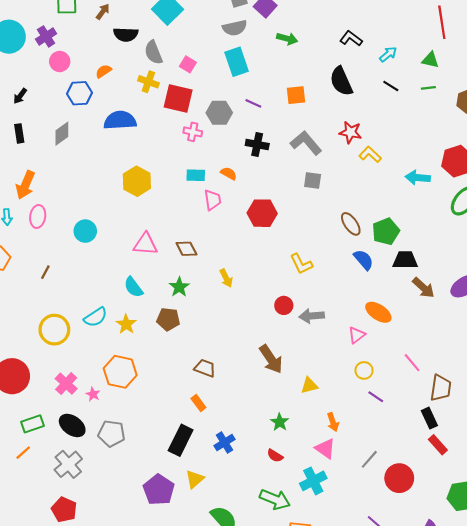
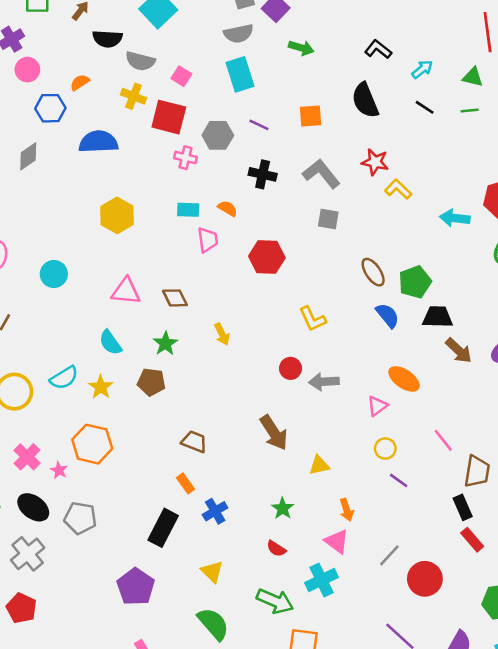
gray semicircle: (153, 52) -> (140, 61), turned -55
blue cross: (224, 443) -> (215, 511), moved
yellow triangle: (195, 479) -> (212, 572), moved, turned -36

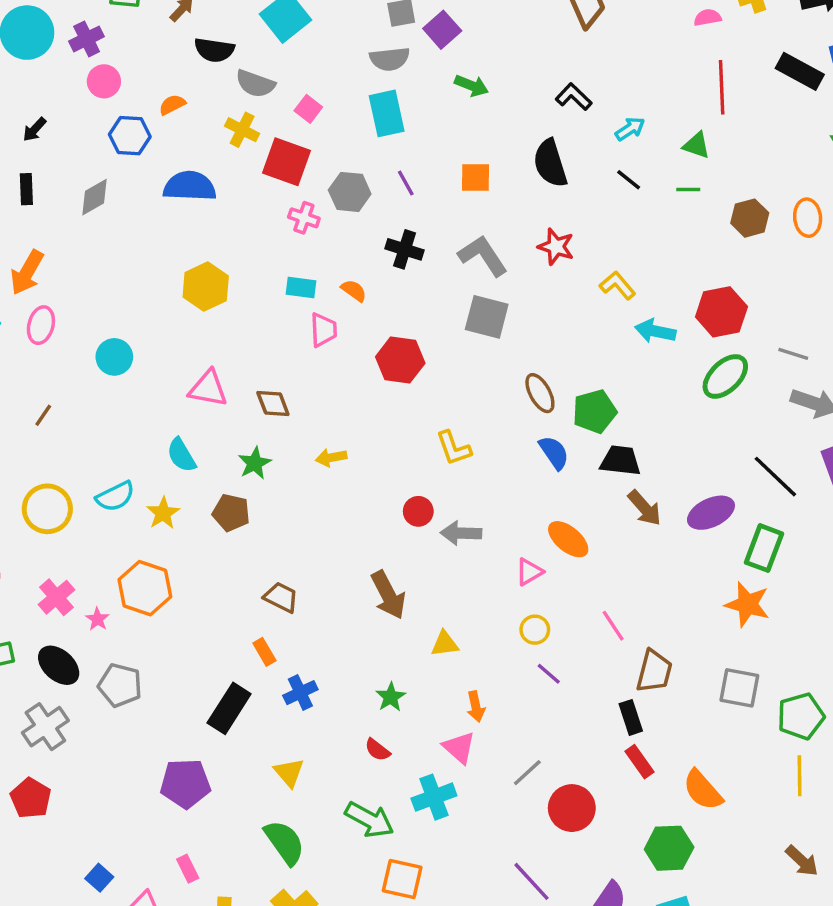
purple line: (259, 125) -> (406, 183), turned 30
yellow L-shape: (398, 189) -> (617, 285), moved
gray square: (328, 219) -> (487, 317), size x1.5
yellow arrow: (222, 334) -> (331, 457), turned 100
purple pentagon: (136, 587) -> (185, 784), turned 30

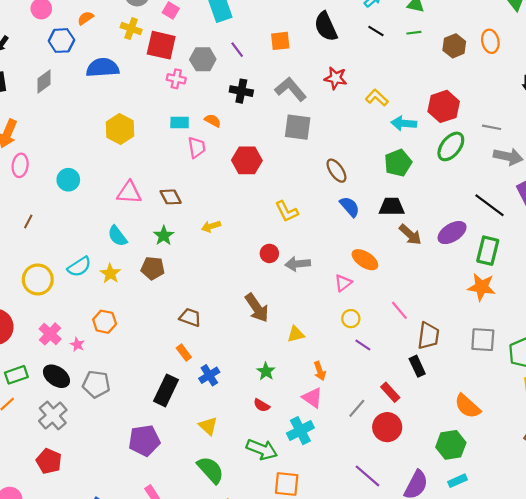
green pentagon: (595, 411) -> (398, 163), moved
orange hexagon: (145, 588) -> (105, 322), size x0.7
red rectangle: (640, 762) -> (390, 392), moved

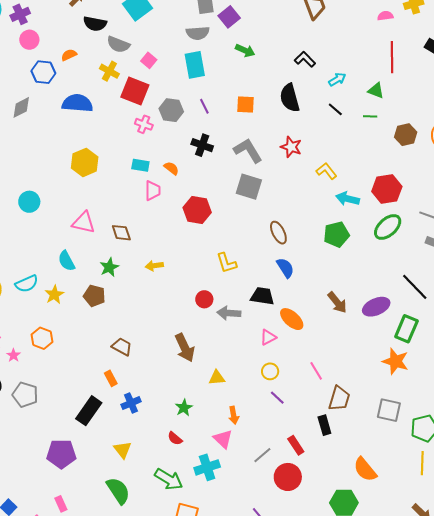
black trapezoid: (392, 207) -> (262, 296), moved

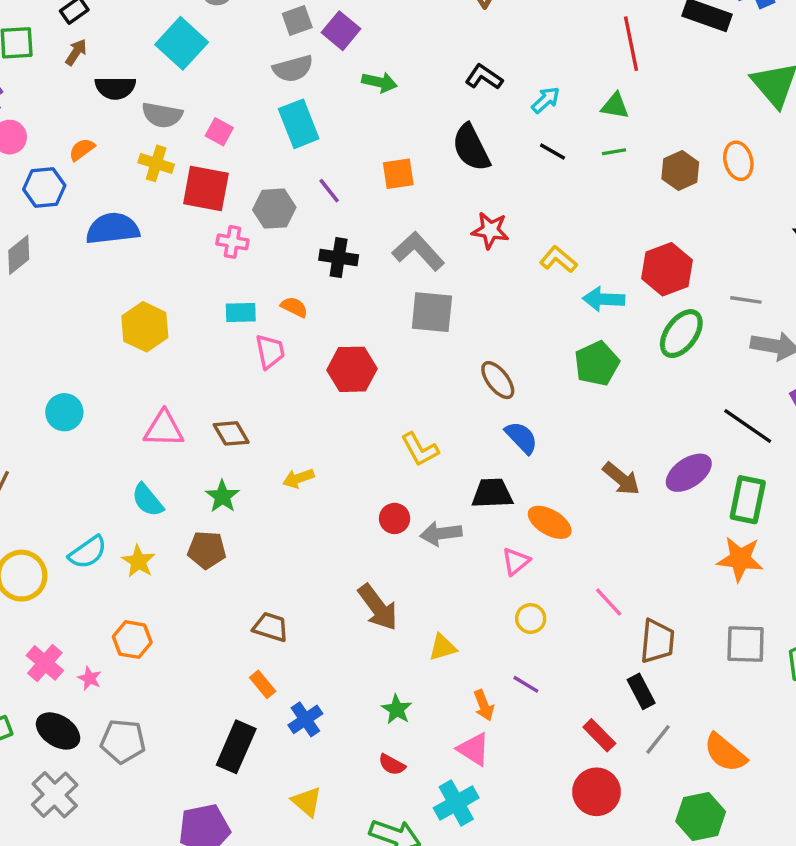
purple line: (277, 398) -> (526, 684), moved
gray line: (262, 455) -> (658, 739), moved

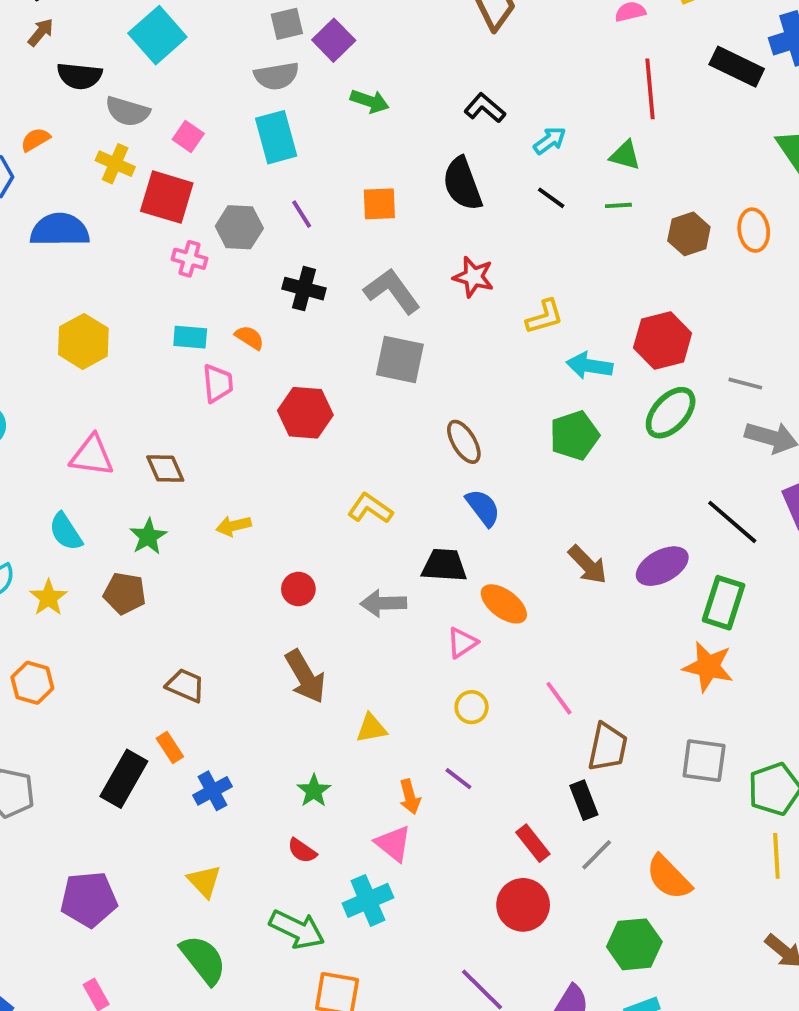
yellow L-shape: (558, 259) -> (545, 317), turned 117
yellow L-shape: (420, 449) -> (370, 508), turned 147
red circle: (395, 518) -> (298, 589), moved
black rectangle: (236, 747) -> (124, 779), moved

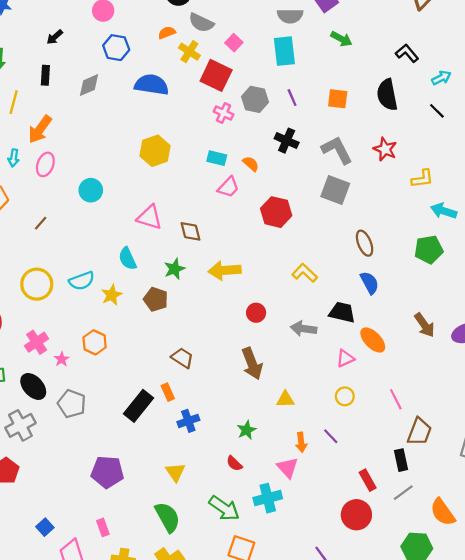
orange semicircle: (35, 140) -> (167, 33), moved
pink trapezoid: (218, 383) -> (228, 187), turned 40
yellow arrow: (234, 526) -> (225, 271), size x1.6

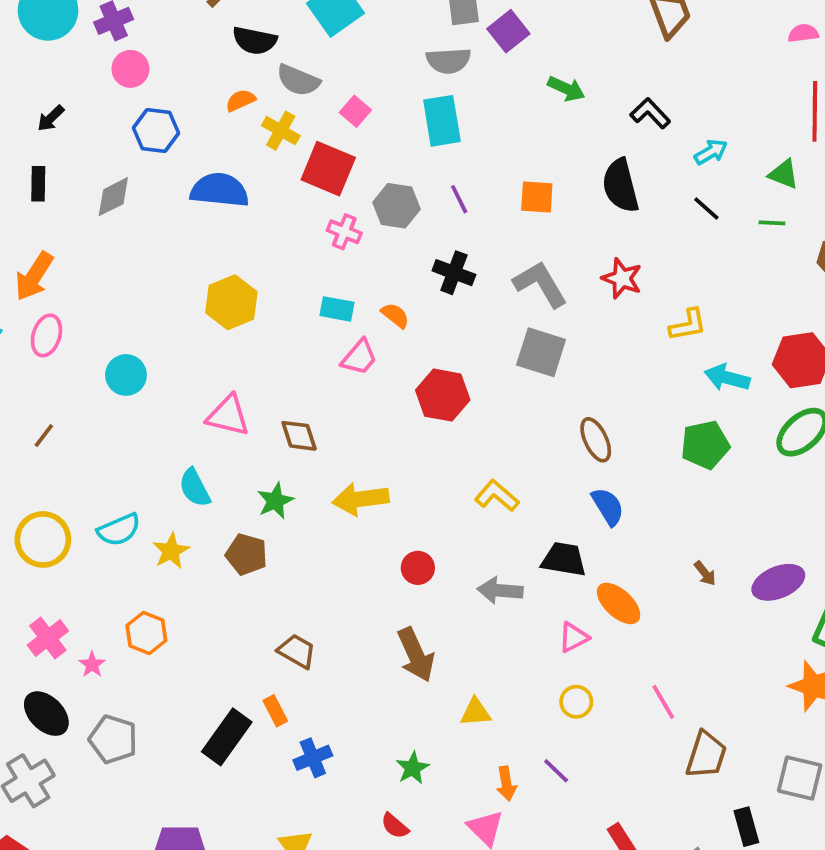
green arrow: (341, 39) -> (566, 89), moved
brown arrow: (424, 325) -> (705, 573), size x0.6
black rectangle: (401, 460) -> (746, 827), moved

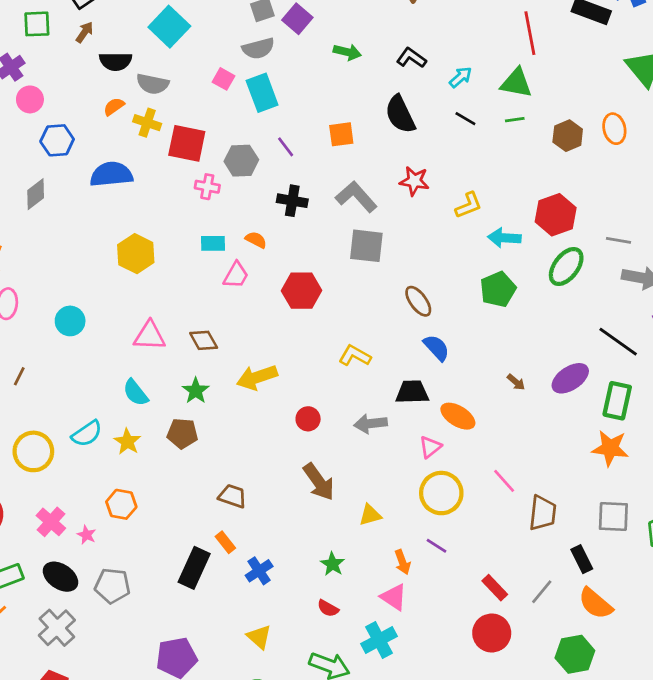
pink square: (355, 111) -> (224, 79), moved
green triangle: (784, 174) -> (516, 83), size x1.4
yellow circle: (576, 702) -> (441, 493), size x1.8

